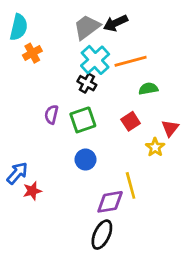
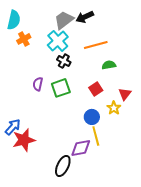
cyan cross: (95, 60) -> (58, 41), moved
blue circle: (86, 160) -> (92, 117), moved
red star: (32, 191) -> (24, 140), size x1.6
black ellipse: (102, 235) -> (63, 166), moved

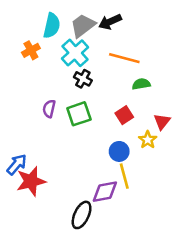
cyan semicircle: (14, 20) -> (52, 26), moved
orange line: (96, 45) -> (124, 58), turned 30

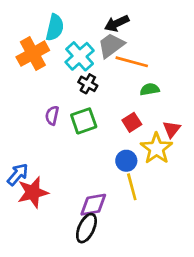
gray trapezoid: (83, 26) -> (111, 45), moved
orange cross: (31, 50) -> (33, 54), size x1.6
yellow star: (148, 140) -> (157, 148), size x1.6
purple diamond: (105, 192) -> (93, 205), moved

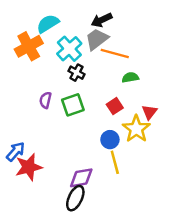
cyan semicircle: (55, 27) -> (48, 24), turned -135

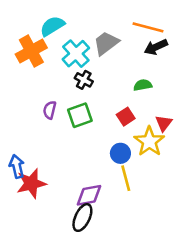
black arrow: (102, 20) -> (156, 47), moved
orange line: (115, 53) -> (148, 27), moved
blue arrow: (16, 152) -> (17, 166), turned -54

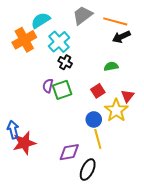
gray trapezoid: (106, 43) -> (83, 15), moved
purple semicircle: (50, 110) -> (48, 86), moved
black ellipse: (82, 218) -> (88, 170), moved

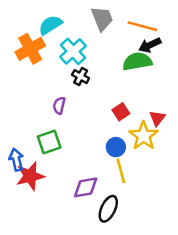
gray trapezoid: (83, 15) -> (102, 19), turned 105
green semicircle: (111, 66) -> (137, 61), moved, size x1.6
green square: (62, 90) -> (49, 142), moved

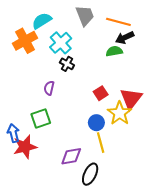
green semicircle: (137, 61) -> (114, 51), size x0.7
red triangle: (157, 118) -> (131, 98), size x1.6

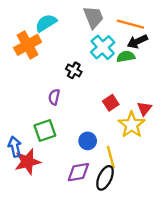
cyan cross: (61, 43) -> (103, 47), moved
red triangle: (131, 98) -> (144, 109), size x0.6
blue circle: (96, 123) -> (88, 141), moved
black ellipse: (90, 174) -> (105, 178), moved

